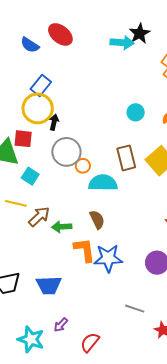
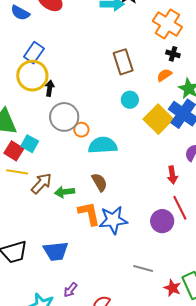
cyan circle: (136, 112) -> (130, 100), moved
red square: (23, 139) -> (14, 151), moved, turned 30
brown rectangle: (126, 158) -> (123, 62), moved

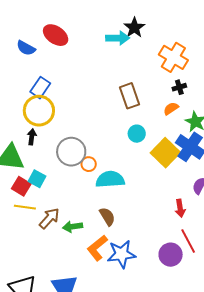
black cross: (173, 54) -> (179, 87), turned -32
black arrow: (50, 88) -> (32, 137), moved
orange L-shape: (89, 214) -> (97, 248), turned -116

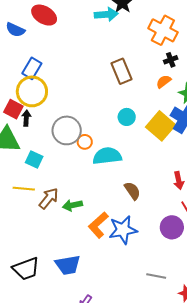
cyan circle: (137, 134) -> (127, 117), moved
red square: (21, 186) -> (13, 109), moved
brown semicircle: (107, 217) -> (132, 191), moved

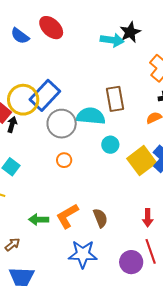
blue rectangle: (32, 68) -> (45, 95), moved, size x1.4
gray circle: (67, 130) -> (62, 124), moved
cyan semicircle: (107, 156) -> (91, 116), moved
brown arrow: (49, 198) -> (12, 244), moved, size x0.7
orange L-shape: (98, 225) -> (67, 216), moved

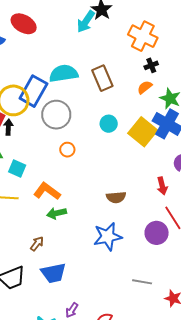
cyan arrow: (112, 40) -> (86, 22), turned 130
cyan semicircle: (91, 116) -> (64, 74), moved
orange L-shape: (67, 216) -> (47, 191), moved, turned 80
brown semicircle: (100, 218) -> (116, 197), turned 120

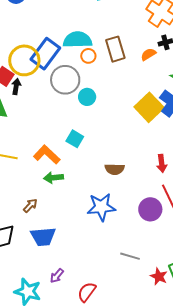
orange semicircle: (145, 87) -> (148, 54), moved
cyan circle: (109, 124) -> (87, 97), moved
orange circle: (67, 150) -> (88, 56), moved
cyan square: (17, 168) -> (75, 139), moved

